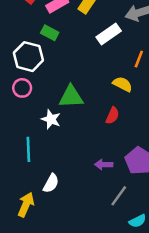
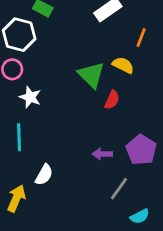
green triangle: (71, 97) -> (91, 75), moved, turned 48
white star: (51, 119) -> (30, 97), moved

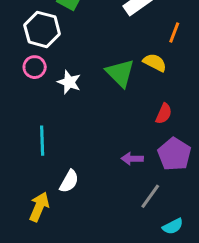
white star: (30, 97) -> (69, 82), moved
red semicircle: (112, 100) -> (164, 114), moved

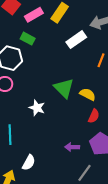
yellow semicircle: (155, 63) -> (88, 94), moved
white star: (69, 82) -> (37, 108), moved

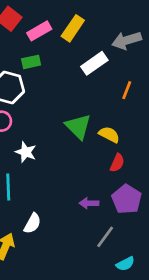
green rectangle: (28, 39) -> (31, 62), turned -40
white star: (37, 108) -> (26, 152), moved

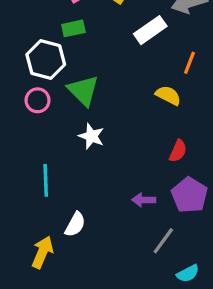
green triangle: (78, 127) -> (83, 91), moved
yellow semicircle: (109, 135) -> (168, 95), moved
white star: (26, 152) -> (91, 136), moved

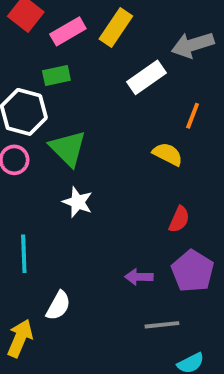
gray line: (163, 241) -> (162, 325), turned 48

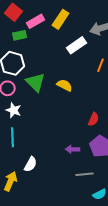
green rectangle: (56, 75) -> (20, 35), moved
yellow semicircle: (168, 154) -> (65, 85), moved
white star: (78, 202) -> (14, 110), moved

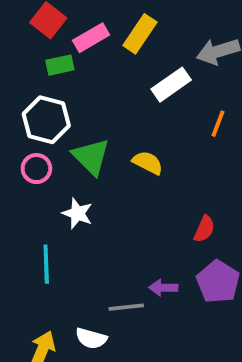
white star: (14, 110) -> (77, 213), moved
white semicircle: (31, 164) -> (91, 338), moved, turned 77
gray line: (85, 174) -> (126, 307), moved

